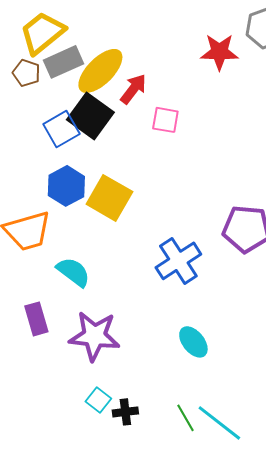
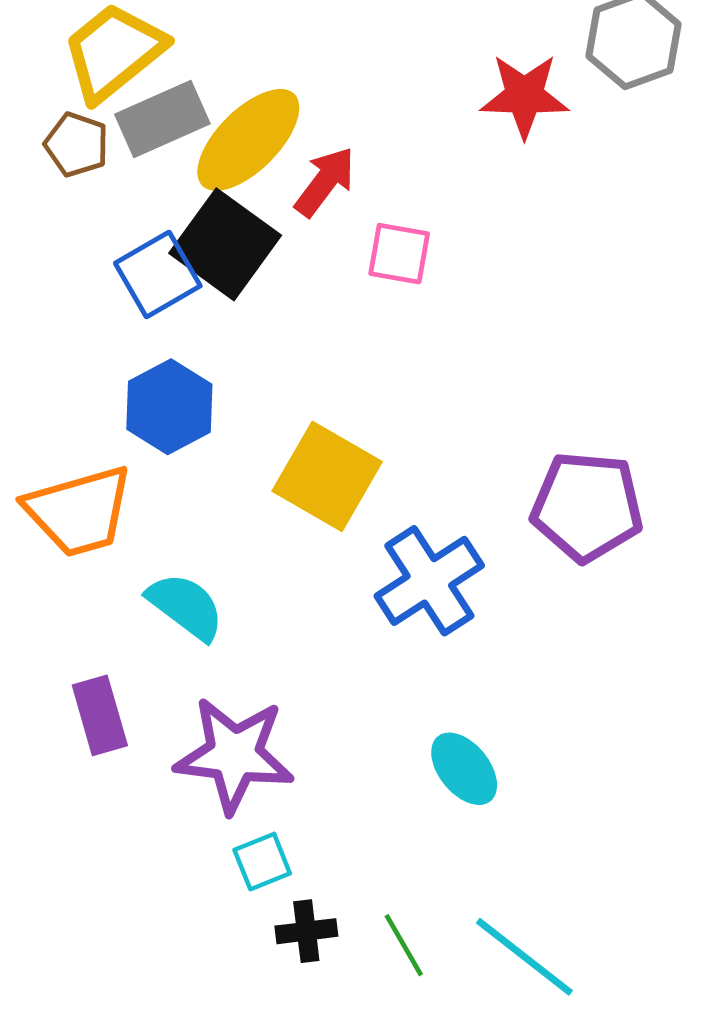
yellow square: (109, 198) -> (327, 476), moved
cyan square: (98, 400) -> (262, 862), moved, turned 30
green line: (185, 418) -> (404, 945), moved

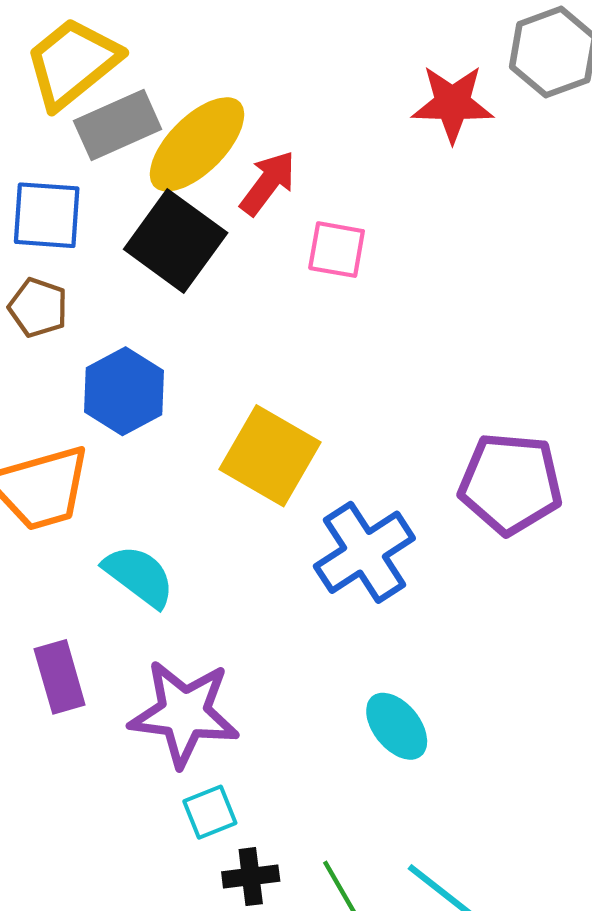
brown pentagon: (77, 145) -> (38, 308), moved
blue square: (158, 274) -> (47, 215), moved, turned 34

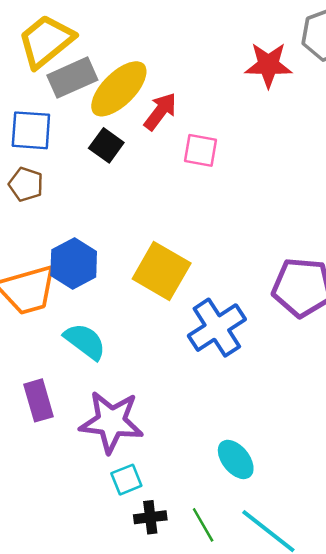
black square: (176, 241) -> (106, 145), size x0.6
blue hexagon: (124, 391) -> (74, 263), moved
cyan ellipse: (397, 726) -> (236, 459), moved

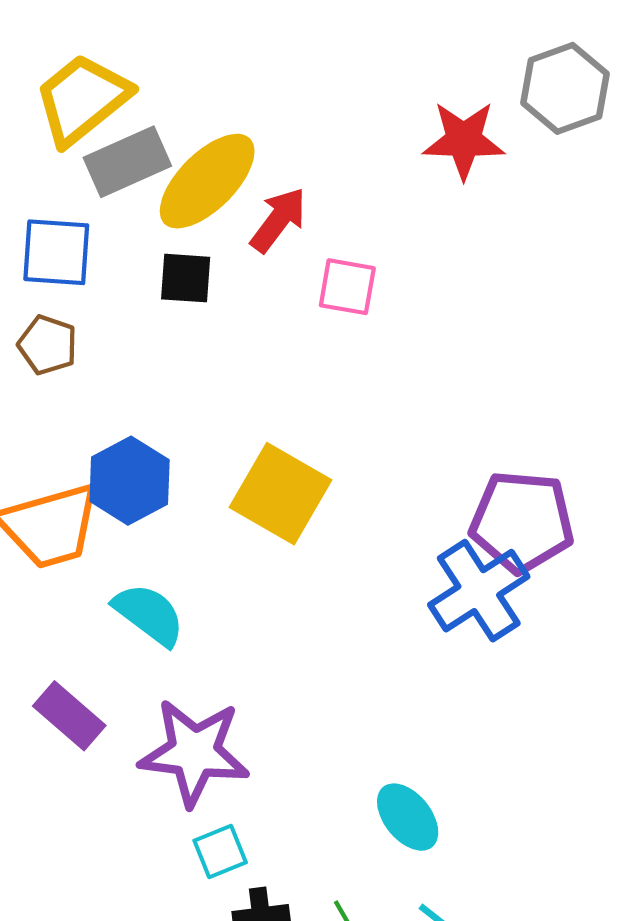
black square: (106, 145) -> (186, 278), turned -32
blue cross: (217, 328) -> (479, 591), moved
purple rectangle: (38, 400) -> (69, 716), turned -33

